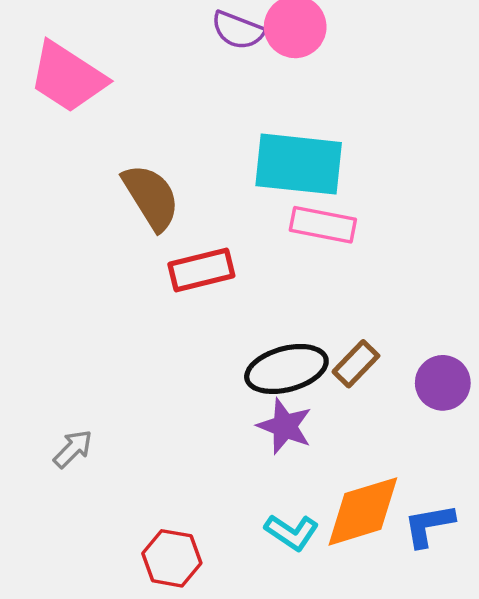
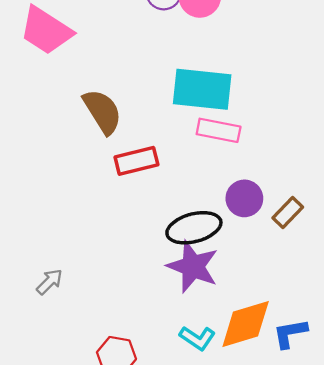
brown rectangle: (356, 364) -> (288, 212), moved
purple circle: (443, 383) -> (244, 198), moved
purple star: (285, 426) -> (193, 266), size x1.4

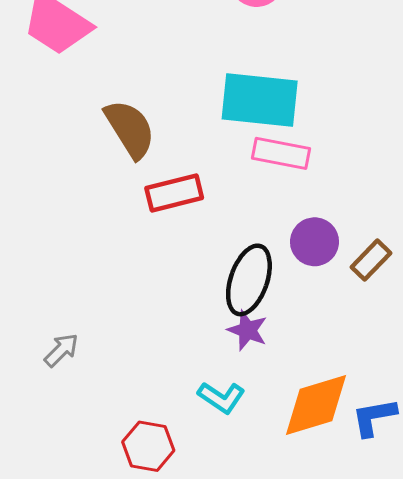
black ellipse: (194, 228) -> (249, 280), turned -56
purple star: (193, 266) -> (247, 330), size x0.6
cyan L-shape: (197, 338) -> (221, 397), moved

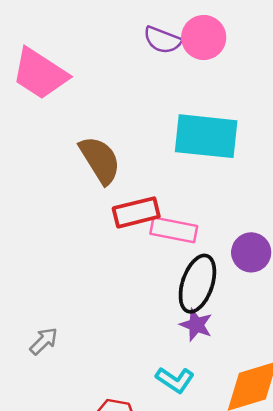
pink rectangle: (281, 153) -> (174, 230), moved

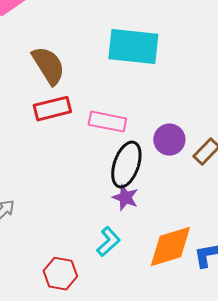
red rectangle: (136, 212) -> (52, 109), moved
cyan L-shape: (175, 380) -> (108, 242), turned -76

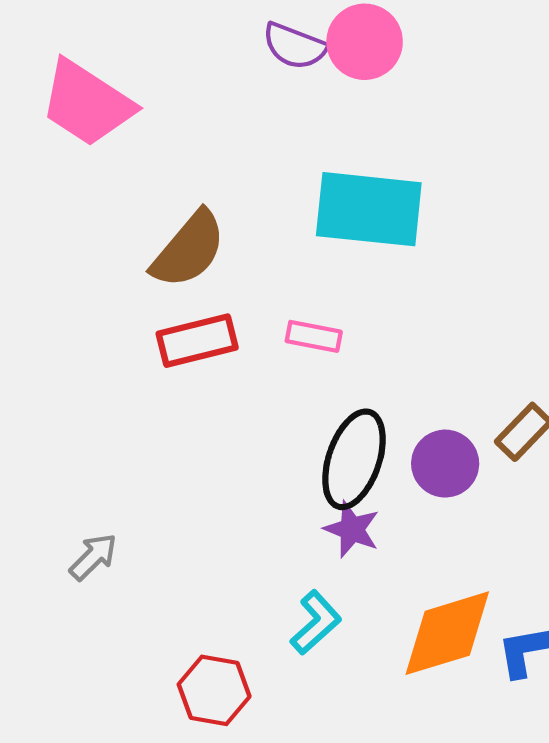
brown semicircle: (48, 66) -> (189, 249), turned 72
pink rectangle: (107, 122) -> (314, 336), moved, size x0.7
purple circle: (169, 140) -> (445, 464), moved

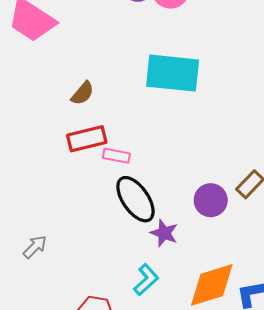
brown semicircle: (189, 249) -> (83, 93), size x0.6
pink rectangle: (314, 336) -> (116, 156), moved
black ellipse: (354, 459) -> (135, 199), moved, turned -54

